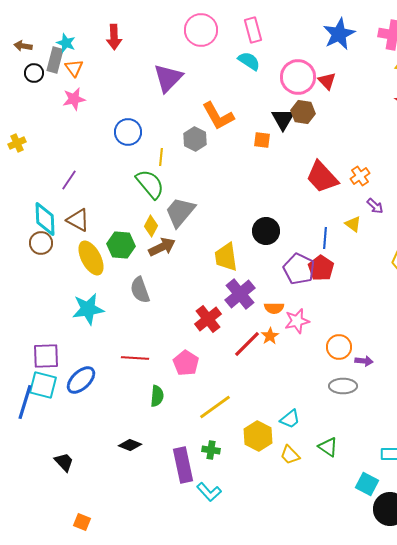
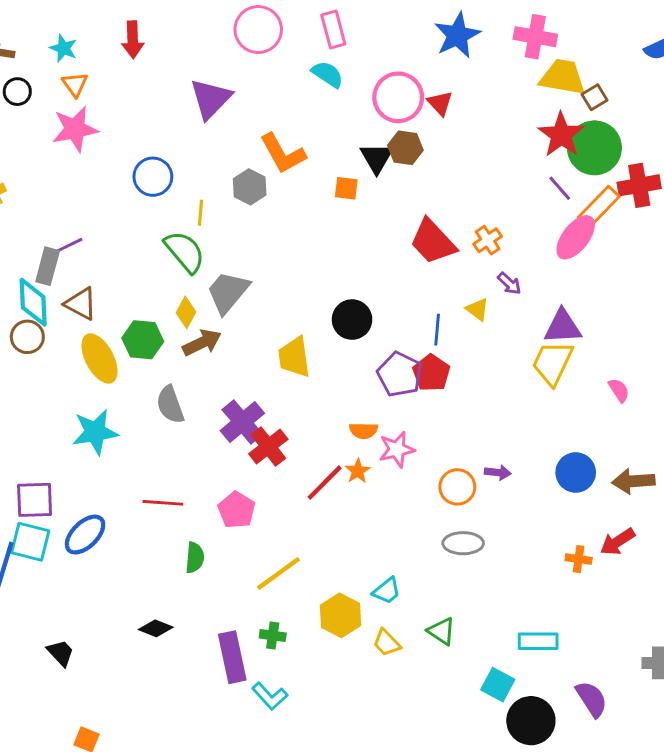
gray rectangle: (55, 60) -> (48, 266), moved
pink star: (74, 99) -> (75, 129), size x1.4
purple line: (69, 180) -> (68, 246), turned 30
purple cross: (240, 294) -> (242, 422), moved
purple arrow: (364, 361) -> (498, 472), moved

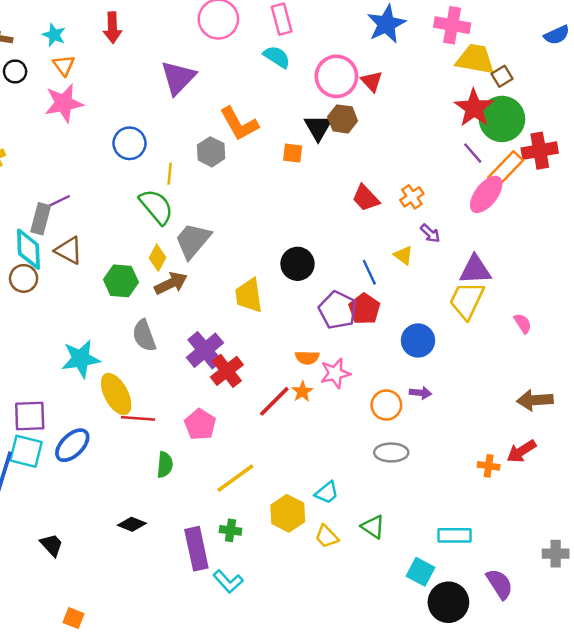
red trapezoid: (433, 242) -> (366, 198), size x0.7
blue line: (437, 330) -> (369, 272), turned -30
yellow ellipse: (100, 358) -> (116, 394), moved
blue circle: (576, 472) -> (418, 340), moved

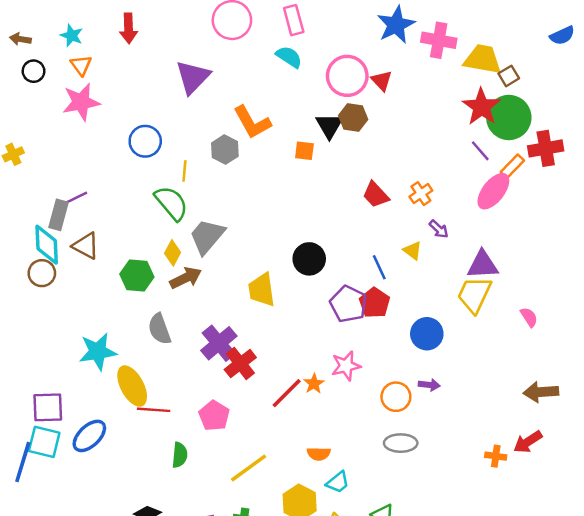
pink cross: (452, 25) -> (439, 40), moved
orange rectangle: (506, 169) -> (512, 166), size x0.7
orange semicircle: (307, 358) -> (319, 454), moved

